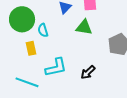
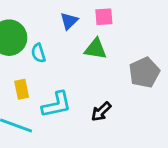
yellow rectangle: (31, 48) -> (22, 89), moved

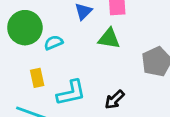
cyan semicircle: (38, 53) -> (53, 43), turned 84

